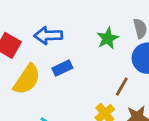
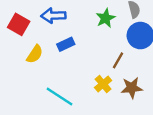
yellow semicircle: (27, 79) -> (35, 54), size x0.7

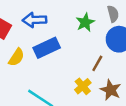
blue rectangle: (66, 44) -> (47, 48), size x1.5
brown star: (132, 88) -> (111, 90), turned 30

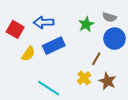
gray semicircle: (113, 14) -> (109, 17), turned 120

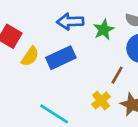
blue arrow: (44, 22) -> (70, 22), moved
yellow semicircle: (28, 54) -> (30, 56), moved

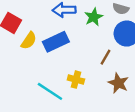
yellow cross: (101, 100) -> (76, 80), moved, turned -35

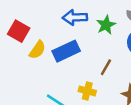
brown line: (105, 57) -> (106, 67), moved

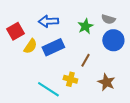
blue arrow: (75, 17) -> (48, 21), moved
red square: (19, 31) -> (15, 31), turned 30

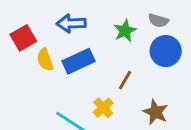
yellow semicircle: (30, 46) -> (45, 60), turned 126
yellow cross: (70, 79) -> (103, 108), turned 32

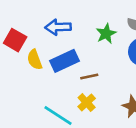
red square: (23, 38) -> (15, 40), turned -30
brown line: (125, 80) -> (89, 77), moved, turned 48

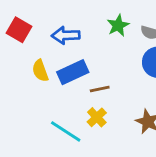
green star: (106, 34) -> (118, 25), moved
red square: (15, 40) -> (19, 30), moved

